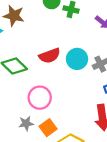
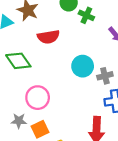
red semicircle: (50, 56) -> (48, 37), moved

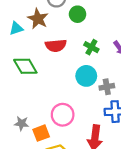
green cross: (86, 15) -> (91, 47), moved
pink circle: (38, 98) -> (63, 115), moved

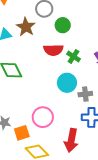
red semicircle: (56, 46) -> (53, 50), moved

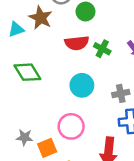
cyan circle: (67, 83) -> (82, 85), moved

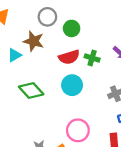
cyan circle: (82, 85) -> (72, 85), moved

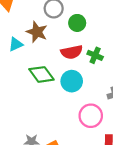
green diamond: (31, 91) -> (41, 74), moved
pink circle: (78, 130) -> (91, 116), moved

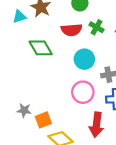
green cross: (95, 55) -> (96, 27), moved
cyan circle: (72, 81) -> (84, 59), moved

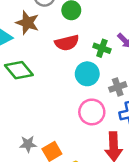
green cross: (96, 27) -> (102, 48), moved
green diamond: (41, 48) -> (19, 70), moved

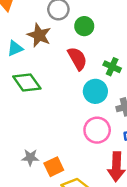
red semicircle: (67, 43) -> (77, 58), turned -110

